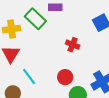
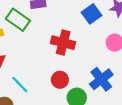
red cross: (73, 45) -> (63, 43), size x1.5

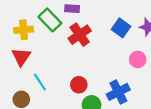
blue square: (91, 14) -> (121, 28), turned -30
red cross: (63, 43) -> (80, 35), moved, turned 30

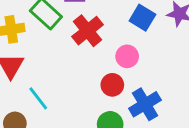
pink circle: (138, 59) -> (127, 56), moved
red circle: (79, 85) -> (112, 85), moved

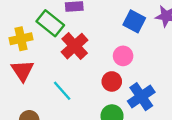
red cross: (87, 31) -> (75, 46), moved
cyan line: (38, 98) -> (62, 91), moved

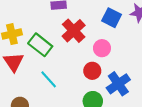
green rectangle: (50, 23) -> (40, 45), moved
red cross: (75, 46) -> (74, 31), moved

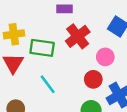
green rectangle: (40, 45) -> (42, 48), turned -35

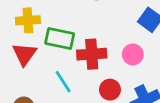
red cross: (78, 36) -> (92, 54), moved, turned 30
red circle: (93, 79) -> (110, 90), moved

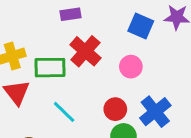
red cross: (92, 54) -> (85, 51), moved, turned -32

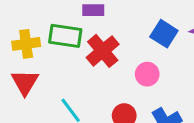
green rectangle: (50, 68) -> (65, 36), moved

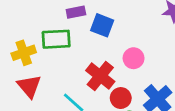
blue square: (164, 34) -> (102, 25), moved
red cross: (103, 51) -> (100, 76), moved

